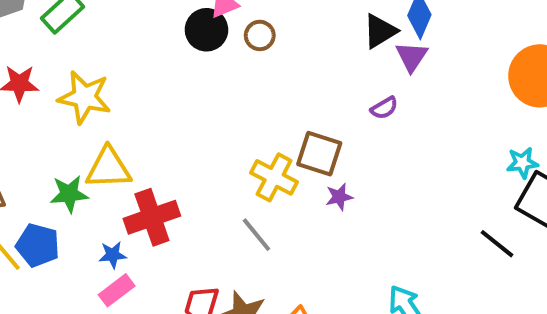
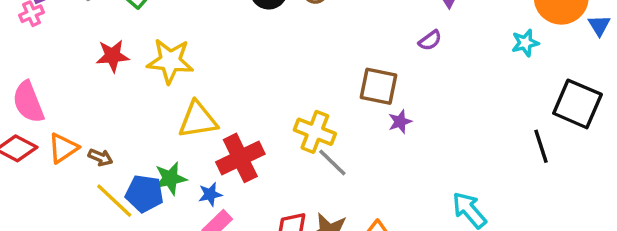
cyan star: (522, 163) -> (525, 43), moved
yellow cross: (274, 177) -> (315, 132), moved
green star: (69, 194) -> (170, 178), moved
black line: (497, 244) -> (541, 146), turned 40

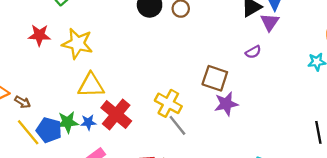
purple star: (400, 122) -> (226, 104), size x1.5
red cross: (240, 158) -> (116, 114), turned -32
blue star: (210, 194) -> (88, 122), moved

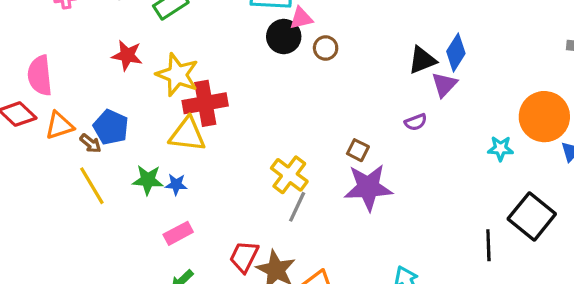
brown square: (215, 78) -> (358, 150), size x0.6
purple star: (226, 104) -> (368, 187), size x1.4
red cross: (116, 114) -> (205, 103), moved, turned 32
gray line: (177, 125) -> (297, 207), turned 55
blue pentagon: (49, 130) -> (111, 127), moved

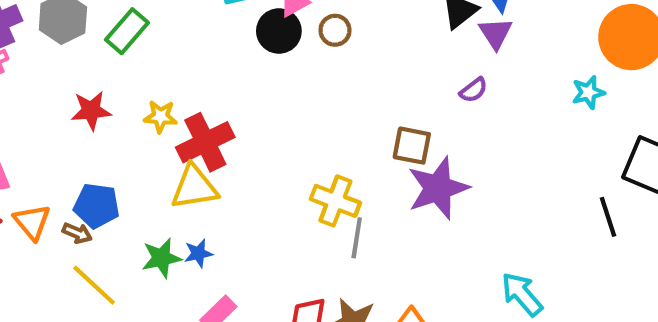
yellow star: (177, 75) -> (160, 117), size x0.6
orange triangle: (59, 126) -> (32, 222), turned -36
brown square: (358, 150) -> (412, 146), size x1.4

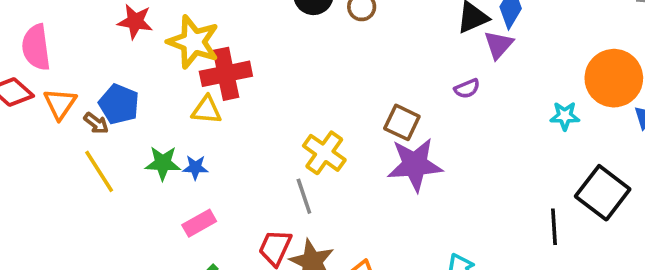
yellow star: (160, 117) -> (193, 42), size x1.8
yellow triangle: (194, 187) -> (207, 110), size x0.7
gray line: (357, 238) -> (304, 196), moved, turned -42

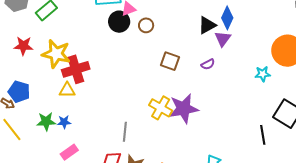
brown square: (402, 122) -> (170, 61), moved
yellow cross: (324, 153) -> (161, 108), moved
gray line: (304, 196) -> (125, 132), turned 30

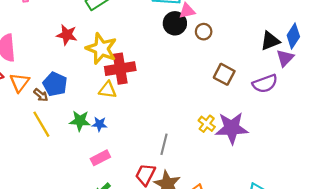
purple semicircle: (208, 64) -> (265, 84), size x1.6
yellow cross: (161, 108) -> (207, 124), size x0.7

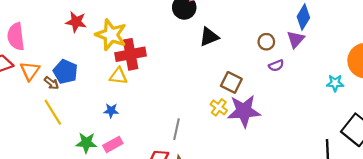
brown circle: (204, 32) -> (266, 42), moved
black triangle: (270, 41) -> (209, 37), moved
brown square: (224, 74) -> (231, 82), moved
purple semicircle: (265, 84) -> (276, 66), size x0.6
green star: (80, 121) -> (86, 143), moved

